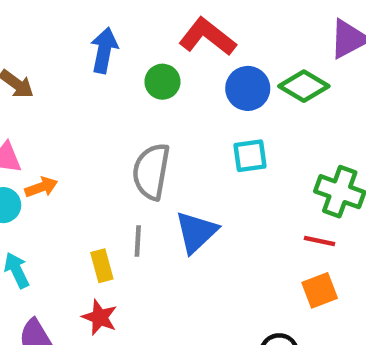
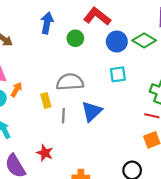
gray semicircle: (151, 171) -> (70, 82), turned 76
orange arrow: (41, 187) -> (16, 90), turned -40
yellow rectangle: (102, 266) -> (46, 100), moved

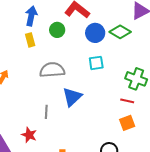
yellow rectangle: (46, 100) -> (30, 40), moved
gray line: (63, 116) -> (46, 112), moved

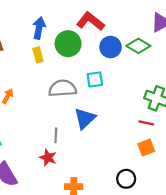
green circle: (57, 30) -> (68, 44), size x1.5
cyan square: (96, 63) -> (95, 79), moved
red star: (29, 135) -> (48, 158), moved

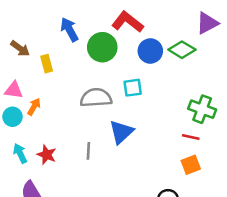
blue arrow: (39, 28) -> (69, 30), turned -40
yellow rectangle: (38, 55) -> (47, 64), moved
red star: (48, 158) -> (47, 155), moved

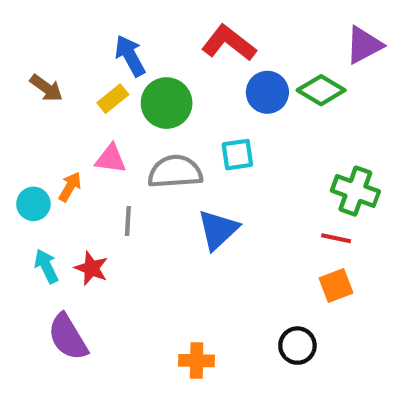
green circle: (102, 47) -> (167, 103), moved
yellow rectangle: (47, 64) -> (113, 99), moved, turned 66
pink triangle: (14, 90) -> (111, 159), moved
gray line: (88, 151) -> (128, 221), moved

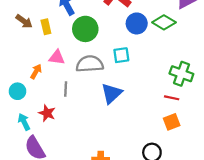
yellow rectangle: (113, 99) -> (46, 27), moved, turned -64
cyan circle: (33, 204) -> (17, 91), moved
cyan arrow: (46, 266) -> (24, 122), moved

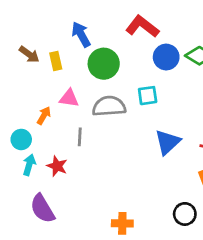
blue triangle: (112, 93) -> (168, 142), moved
cyan arrow: (24, 122) -> (29, 165), moved, turned 42

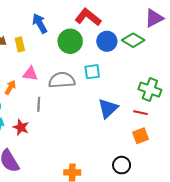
green circle: (104, 64) -> (70, 41), moved

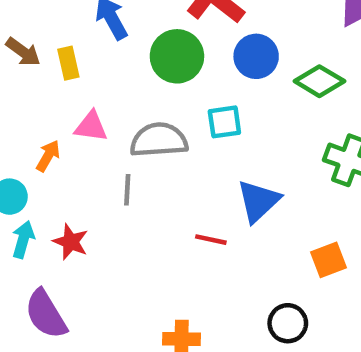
green diamond: (133, 40) -> (319, 81), moved
gray line: (39, 104) -> (127, 190), moved
red line: (140, 113) -> (211, 240), moved

